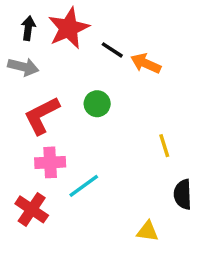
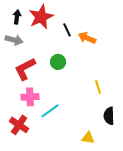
black line: (112, 50) -> (67, 30), turned 32

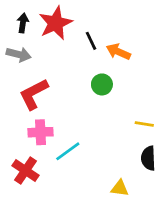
green circle: (58, 62) -> (102, 84), moved
yellow line: (98, 87) -> (144, 124), moved, turned -64

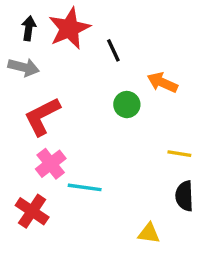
orange arrow: (118, 52) -> (162, 83), moved
pink cross: (40, 132) -> (51, 164), turned -35
cyan line: (68, 151) -> (85, 187), turned 44

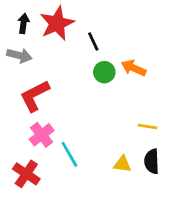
green circle: (127, 105) -> (104, 72), moved
cyan line: (85, 187) -> (69, 154), turned 52
yellow triangle: (149, 233) -> (122, 164), moved

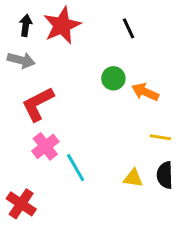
black line: (93, 41) -> (129, 28), moved
orange arrow: (134, 68) -> (145, 92), moved
red cross: (26, 174) -> (21, 204), moved

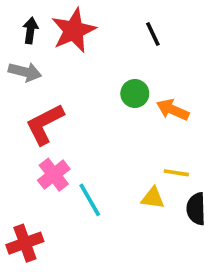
yellow line: (160, 137) -> (176, 173), moved
yellow triangle: (133, 178) -> (153, 198), moved
red cross: (21, 204) -> (25, 243), turned 36

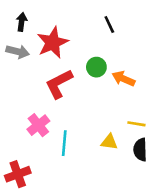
red star: (74, 30) -> (53, 43), moved
red L-shape: (45, 124) -> (59, 84), moved
yellow line: (176, 173) -> (136, 124), moved
cyan line: (90, 200) -> (64, 143), turned 35

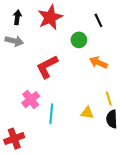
black line: (109, 25) -> (98, 20), moved
red star: (53, 43) -> (50, 17), moved
green circle: (96, 67) -> (79, 40), moved
yellow line: (136, 124) -> (109, 98), turned 64

